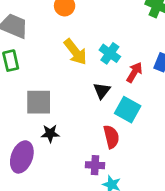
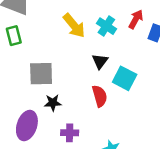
red arrow: (134, 72) -> (136, 19), moved
red semicircle: (111, 137) -> (100, 96), moved
purple cross: (95, 165) -> (70, 133), moved

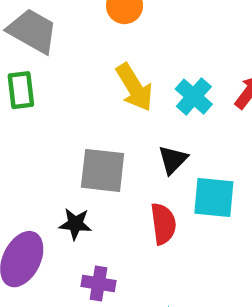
gray square: (41, 74) -> (103, 170), moved
cyan square: (125, 78) -> (214, 198), turned -30

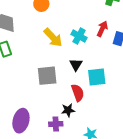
black star: (75, 224) -> (68, 110), moved

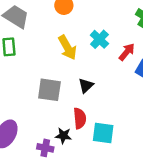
cyan cross: (79, 36) -> (99, 39), moved
cyan square: (97, 77) -> (103, 133), moved

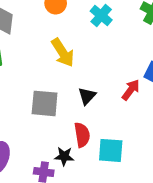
cyan cross: (99, 39) -> (101, 15), moved
red arrow: (127, 52) -> (131, 90), moved

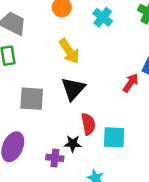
black triangle: (87, 96) -> (73, 89), moved, size x1.5
gray square: (45, 103) -> (32, 99), moved

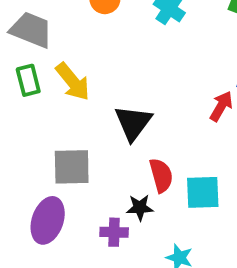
yellow arrow: (69, 51) -> (73, 82), moved
gray square: (32, 99) -> (72, 167), moved

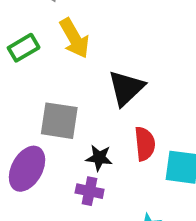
green rectangle: (28, 80) -> (24, 48), moved, turned 64
black star: (140, 208) -> (99, 158), moved

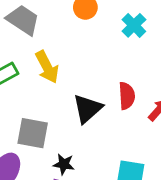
red semicircle: (145, 144) -> (127, 96), moved

